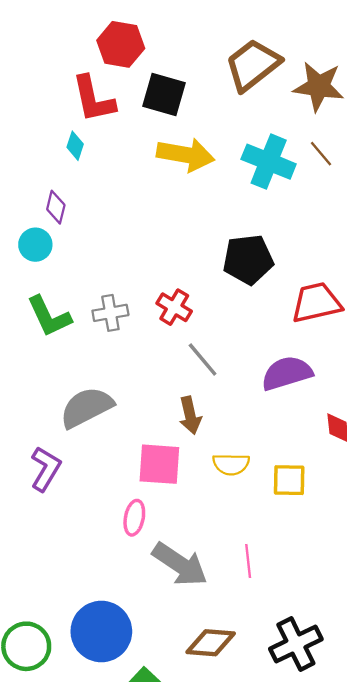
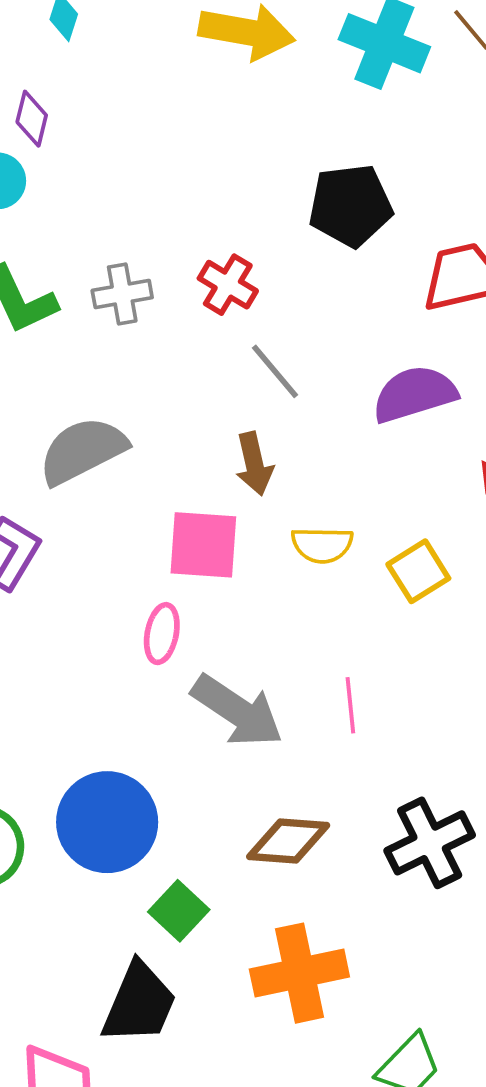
yellow square: (289, 480) -> (418, 571), turned -33

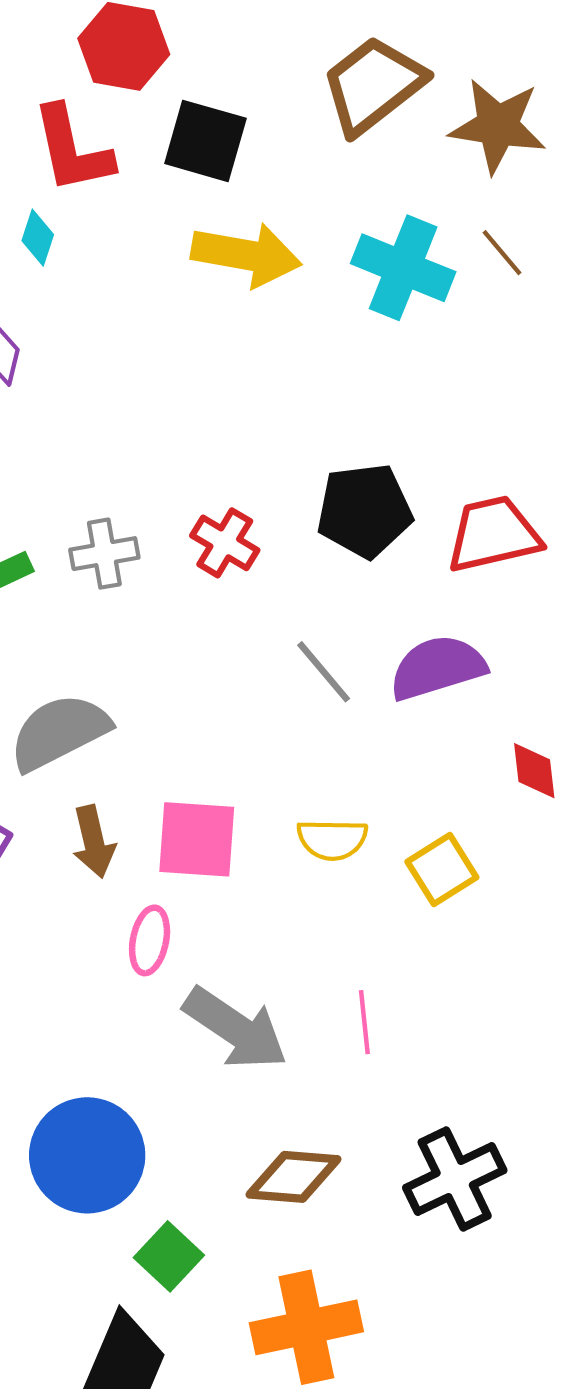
black pentagon: (350, 205) -> (364, 511), moved
gray line: (275, 371) -> (324, 672), moved
brown arrow: (254, 464) -> (94, 842), moved

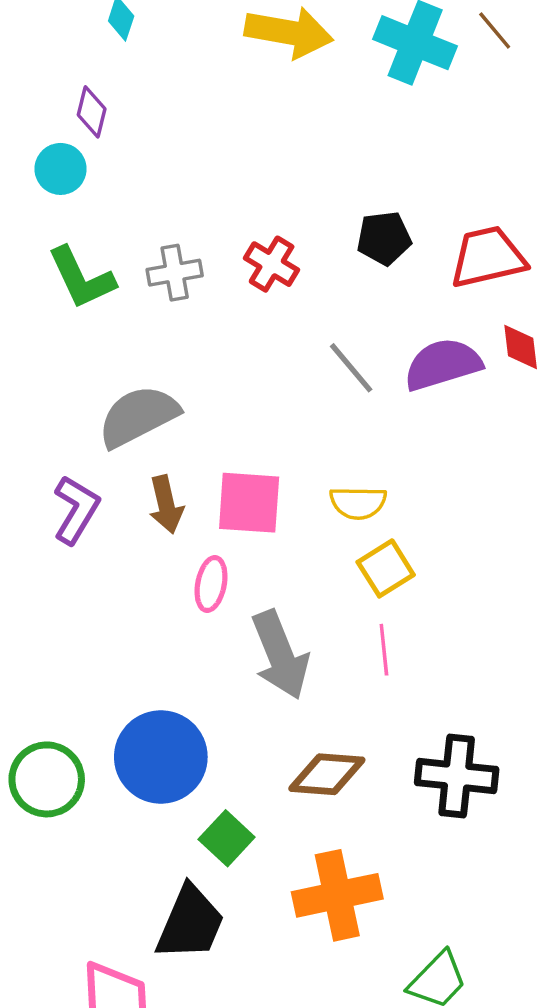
black pentagon: (364, 511) -> (384, 238), size x0.7
red diamond: (534, 771) -> (521, 347), moved
yellow square: (442, 870) -> (386, 568), moved
gray arrow: (235, 1029) -> (280, 655), turned 34
black cross: (455, 1179) -> (457, 776), turned 32

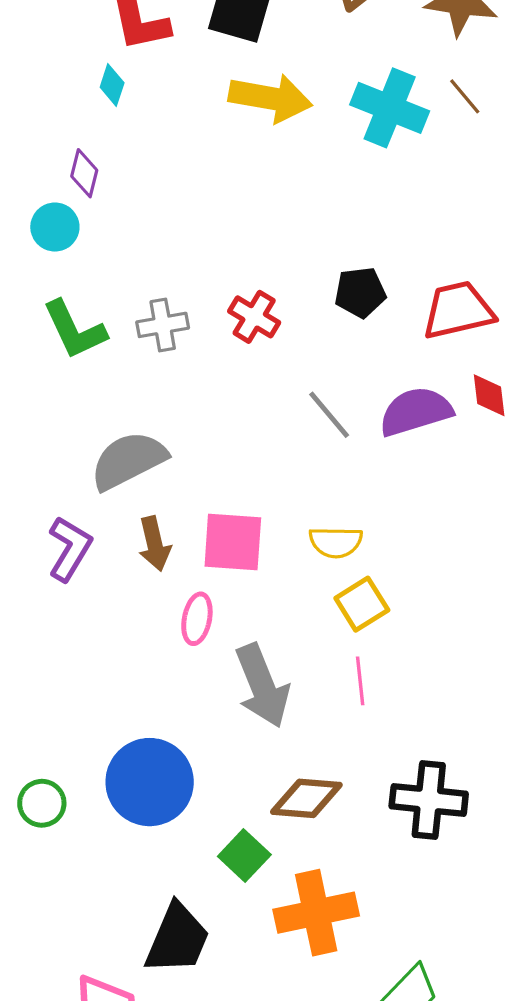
green circle: (47, 779) -> (42, 803), size x0.7
green square: (227, 838) -> (244, 855), moved

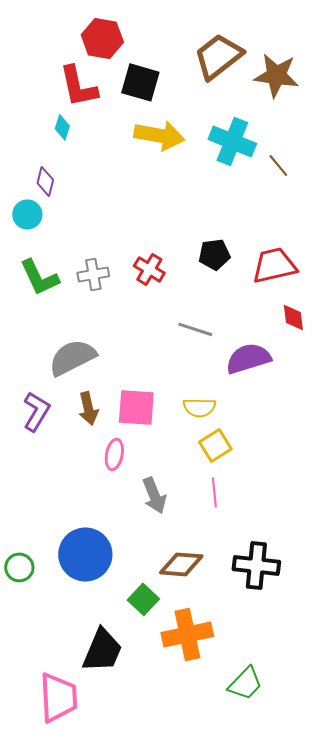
brown line: (465, 96) -> (278, 165), moved
purple semicircle: (416, 411) -> (248, 358), moved
gray line: (329, 415) -> (195, 329), turned -32
gray arrow: (262, 686) -> (154, 495), size x0.7

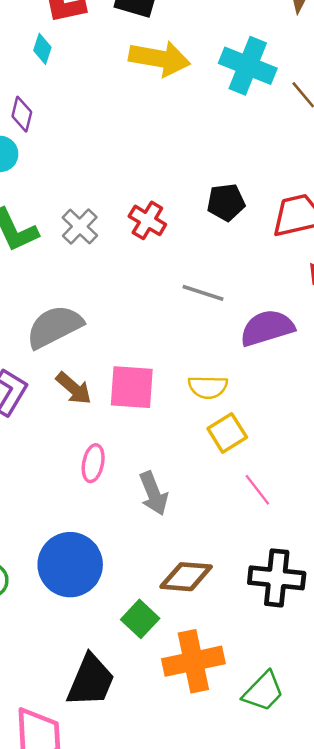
gray cross: (93, 274) -> (80, 226), turned -36
brown arrow: (88, 408) -> (74, 388), turned -36
pink ellipse: (114, 454) -> (93, 463), moved
pink line: (214, 492) -> (257, 490), moved, turned -32
green trapezoid: (245, 683) -> (263, 691), moved

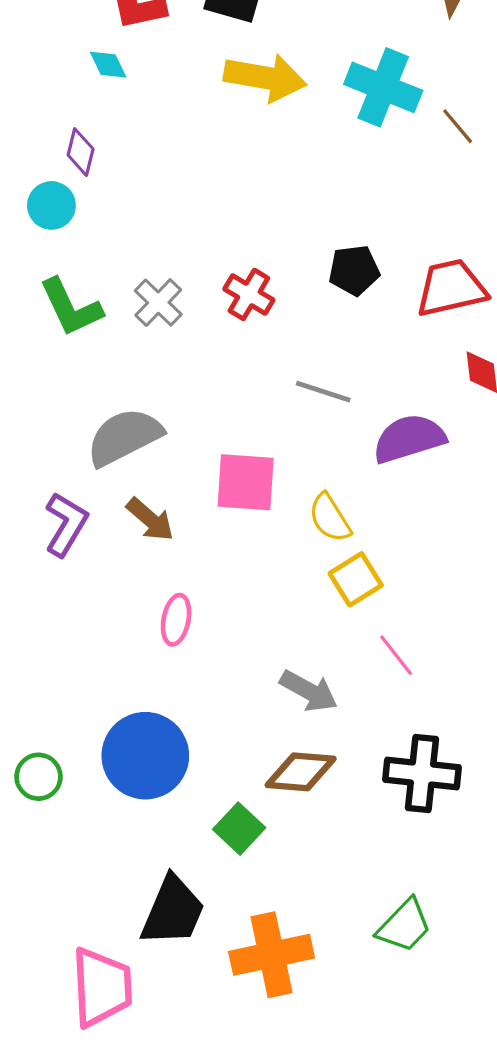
cyan diamond: (42, 49) -> (108, 65), turned -44
pink square: (132, 387) -> (246, 482), moved
yellow semicircle: (208, 387) -> (330, 518), turned 57
gray arrow: (153, 493) -> (309, 691), moved, turned -39
orange cross: (193, 661) -> (272, 955), moved

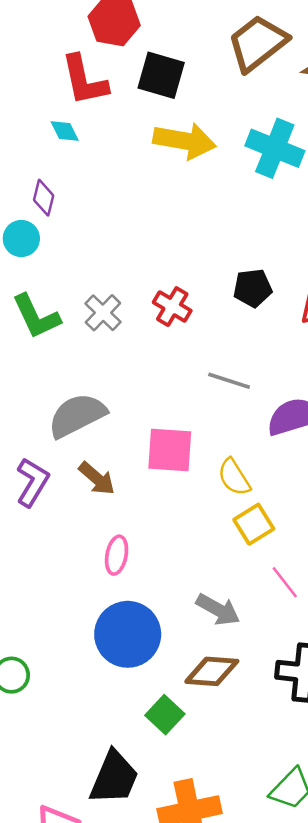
blue circle: (145, 756) -> (128, 634), moved

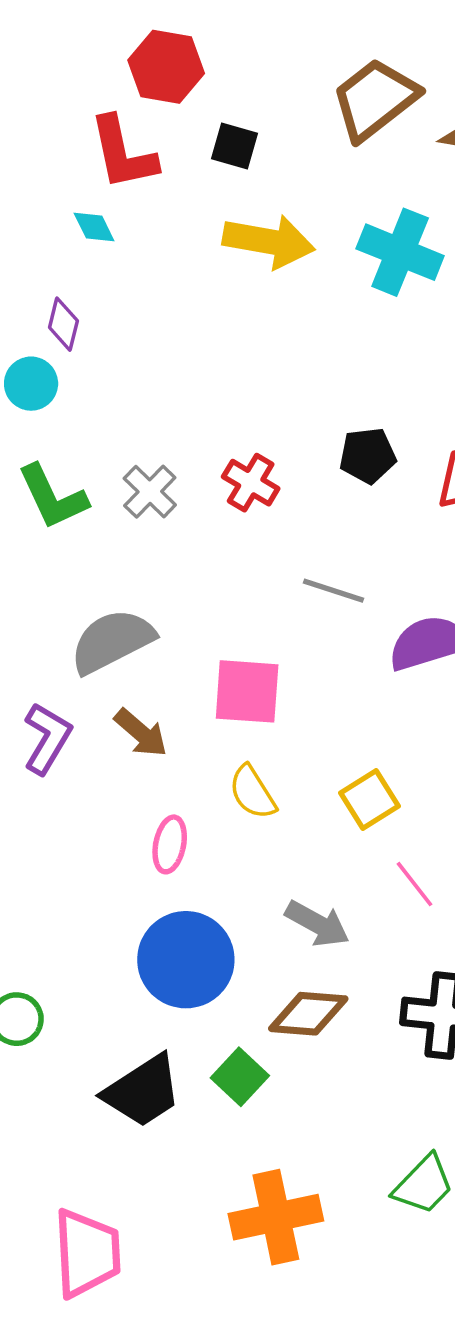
black square: (161, 75) -> (234, 146), size x0.7
yellow semicircle: (234, 477) -> (252, 792), moved
black trapezoid: (114, 778) -> (143, 1091), moved, turned 34

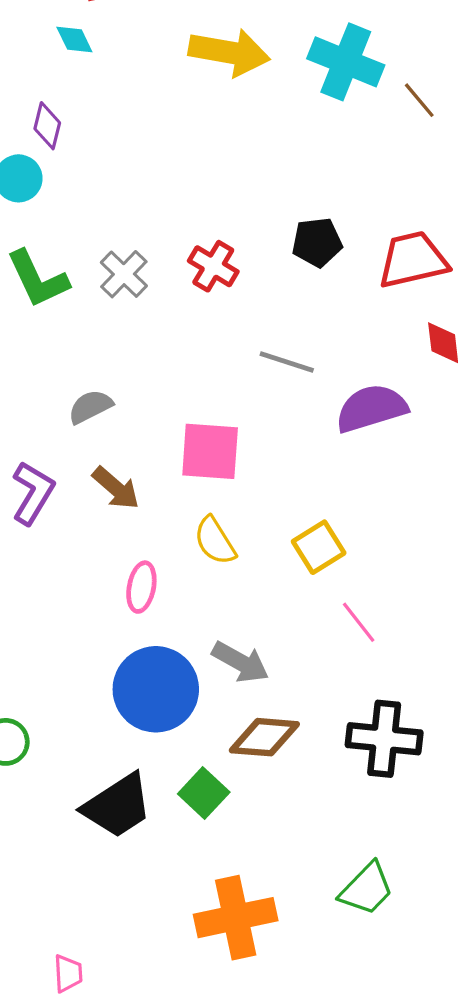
gray semicircle: (112, 641) -> (90, 407), size x0.6
gray arrow: (317, 924) -> (240, 662), moved
pink trapezoid: (87, 1253) -> (68, 973), moved, size x0.5

